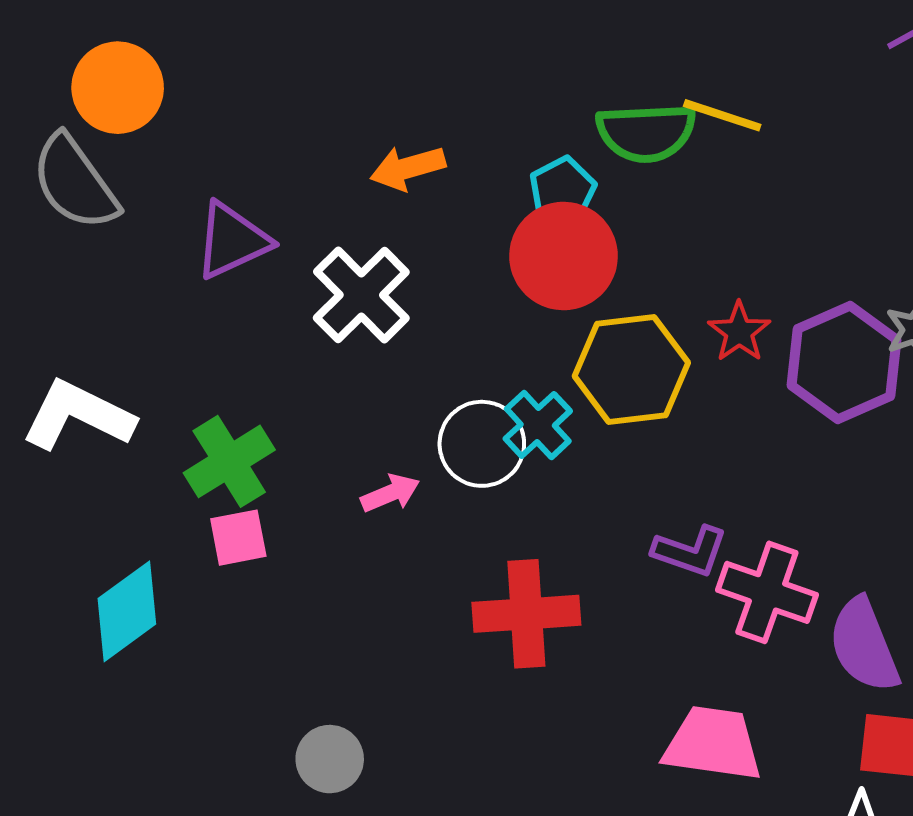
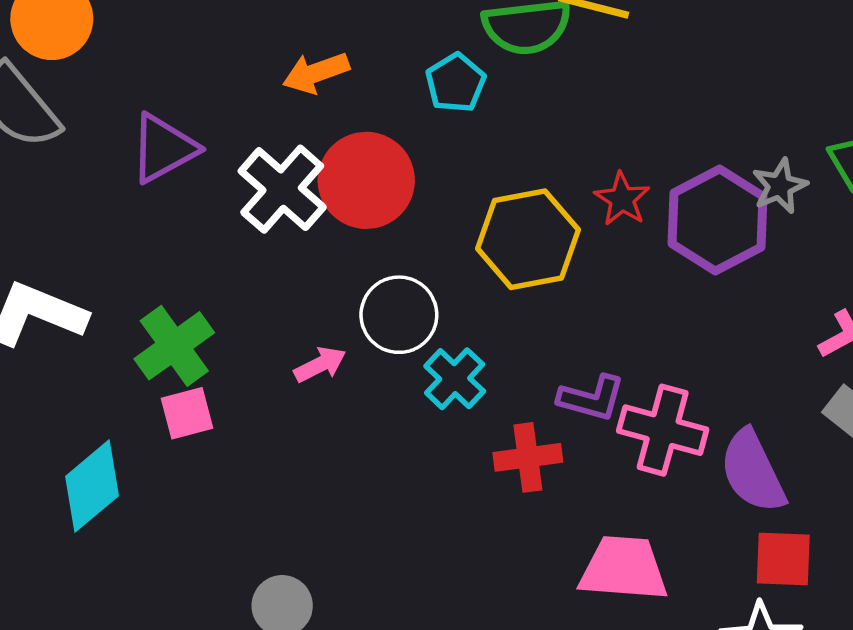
red circle: (564, 256) -> (366, 180), moved
cyan cross: (538, 425) -> (455, 379), moved
red cross: (526, 614) -> (528, 457), moved, size x0.7

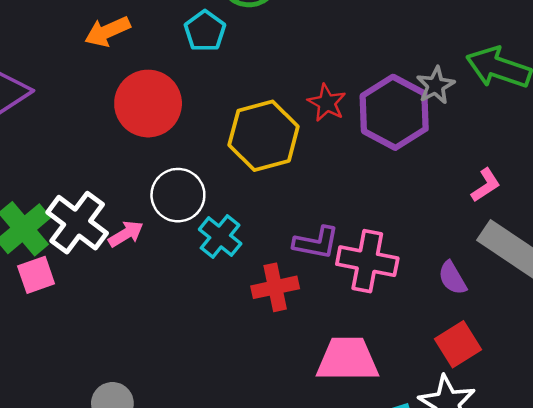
white cross: (282, 189) -> (77, 223), moved
purple semicircle: (753, 471) -> (452, 278), moved, size x0.6
red square: (783, 559) -> (458, 344), turned -30

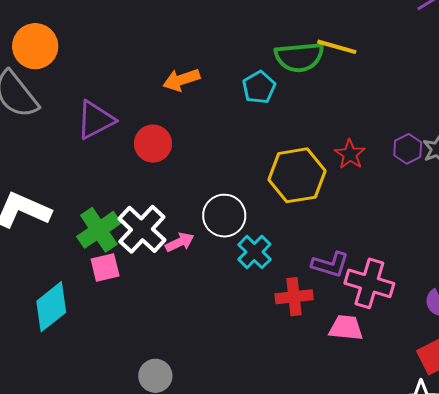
red circle: (148, 104) -> (153, 144), moved, size x0.7
purple hexagon: (394, 112) -> (408, 149), moved, size x0.5
pink trapezoid: (348, 359) -> (346, 328), moved, size x0.7

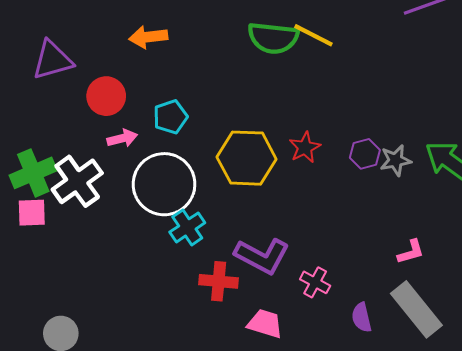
cyan pentagon: (259, 87) -> (170, 117), moved
white circle: (224, 216) -> (164, 184), size x1.4
pink arrow: (180, 242) -> (122, 138), moved
purple L-shape: (330, 265) -> (262, 256), size x1.4
pink cross: (369, 283) -> (315, 282), moved, size x0.6

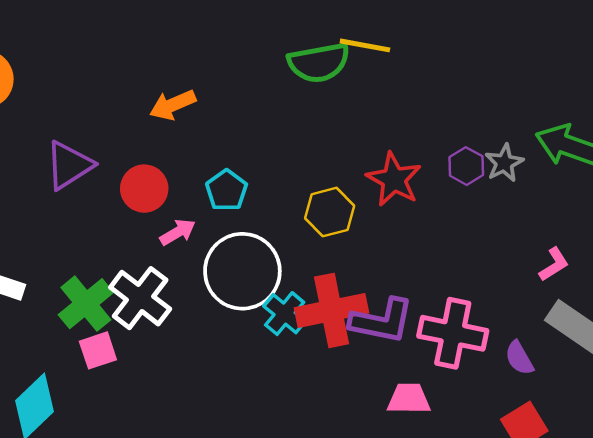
red star: (305, 147) -> (394, 179), size x1.4
yellow hexagon: (247, 158) -> (330, 212), size x0.7
red cross: (219, 281) -> (332, 310), moved, size x1.5
pink cross: (315, 282) -> (453, 333), size x1.8

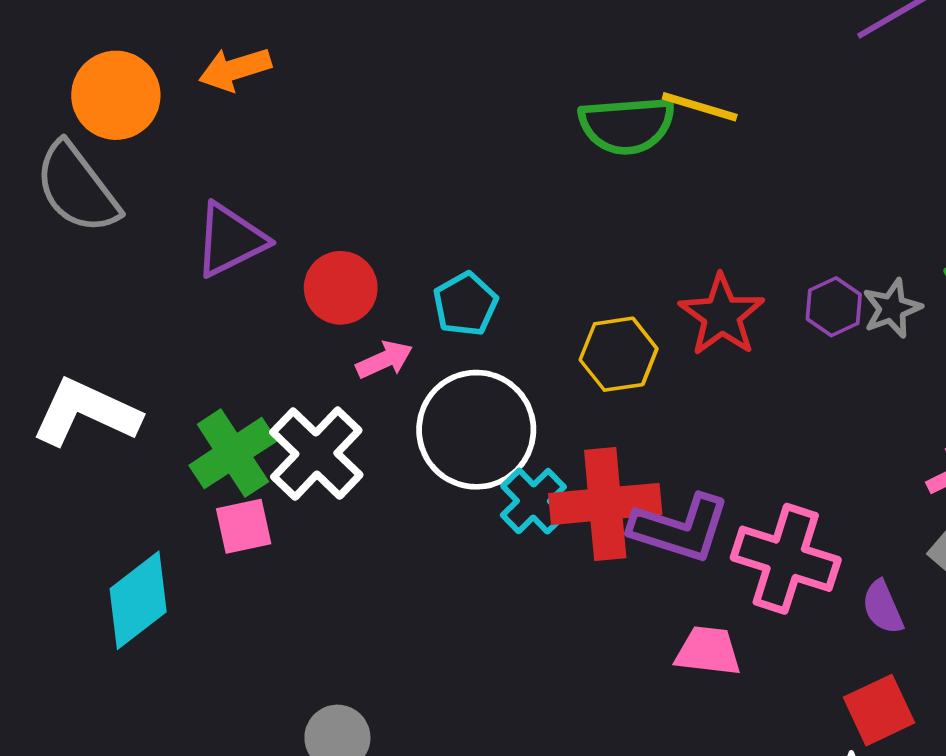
orange arrow: (173, 105) -> (235, 69), moved

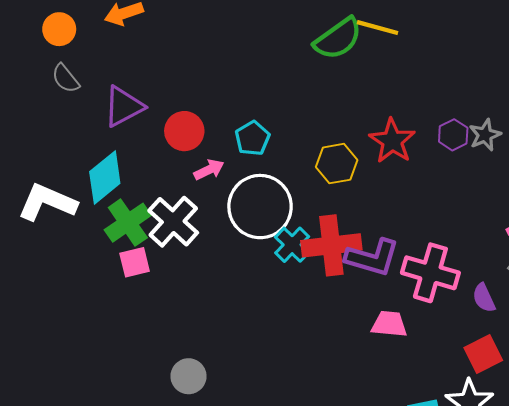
orange circle: (116, 95) -> (59, 29), size x0.7
green semicircle: (627, 125) -> (338, 39), turned -30
gray semicircle: (77, 188) -> (66, 78), moved, size x0.6
cyan diamond: (138, 600) -> (105, 177), moved

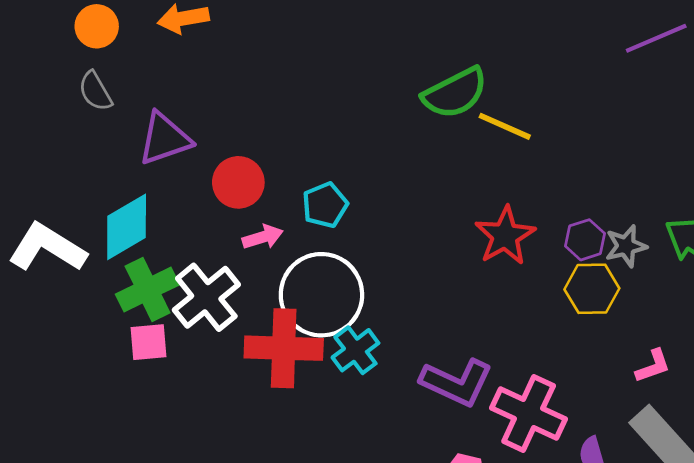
yellow line: (378, 28) -> (505, 126), moved
yellow hexagon: (337, 164) -> (592, 289), moved
red cross: (331, 245) -> (284, 348), moved

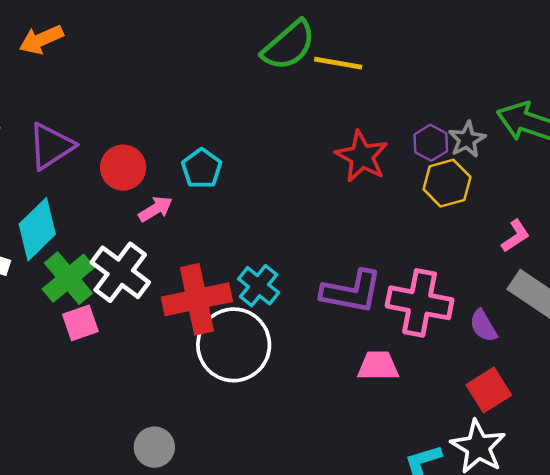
white circle: (321, 295) -> (234, 345), moved

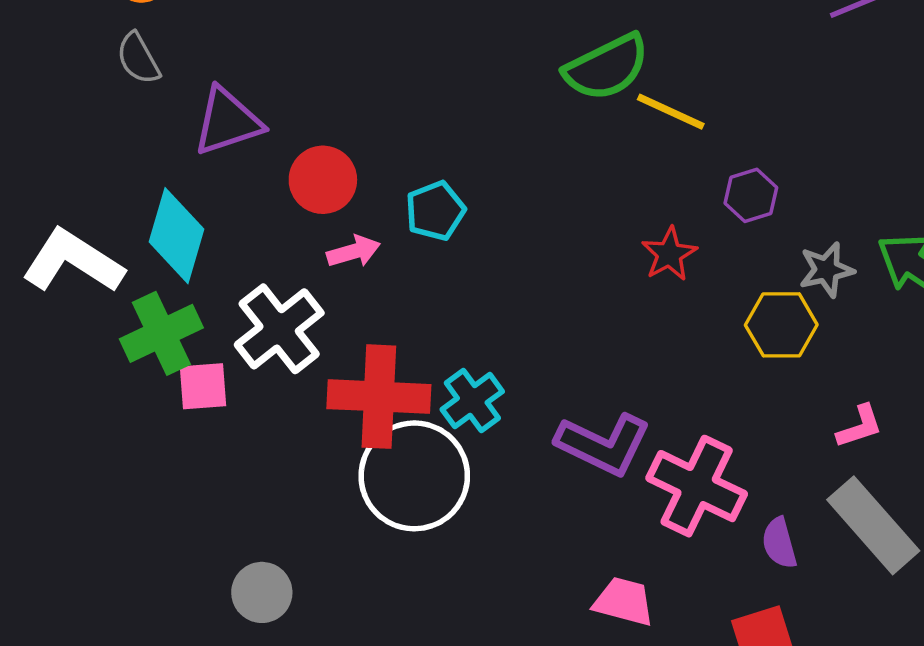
purple hexagon: (431, 143) -> (751, 195), moved
red star: (362, 156) -> (669, 254), size x0.7
cyan diamond: (37, 229) -> (177, 236), turned -44
green cross: (68, 278) -> (161, 333), moved
pink trapezoid: (378, 366) -> (624, 601), moved

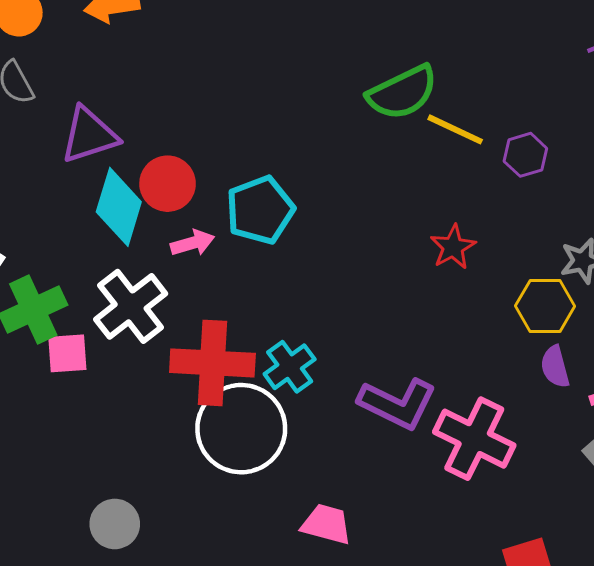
purple hexagon: (751, 195) -> (525, 155), moved
cyan pentagon: (435, 211) -> (260, 210), size x1.4
cyan diamond: (177, 236) -> (119, 207), moved
purple semicircle: (779, 543) -> (555, 367), moved
pink trapezoid: (624, 601) -> (326, 524), moved

